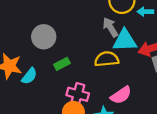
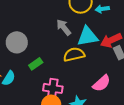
gray arrow: (110, 27) -> (64, 27), moved
pink semicircle: (121, 95) -> (102, 83), moved

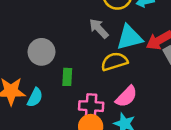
green rectangle: (36, 64) -> (67, 77), turned -48
pink semicircle: (102, 83) -> (126, 96), moved

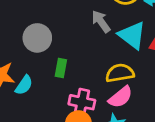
cyan triangle: (129, 37) -> (132, 35), turned 44
yellow semicircle: (114, 62) -> (120, 73), moved

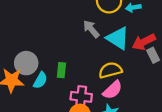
gray circle: (37, 38) -> (26, 63), moved
cyan semicircle: (24, 85) -> (40, 80), moved

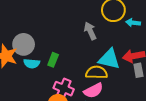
cyan triangle: (118, 38) -> (109, 59), moved, turned -35
cyan semicircle: (40, 80) -> (32, 63), turned 49

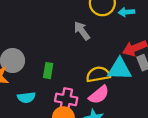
cyan triangle: (109, 59) -> (120, 69), moved
cyan semicircle: (32, 63) -> (26, 97), moved

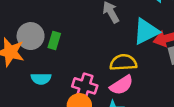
cyan triangle: (120, 69) -> (146, 31), moved, turned -35
green rectangle: (48, 71) -> (54, 40), moved

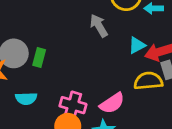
cyan triangle: (146, 31) -> (137, 45), size x0.6
yellow semicircle: (123, 62) -> (148, 81), moved

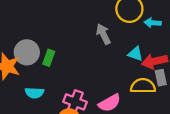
cyan triangle: (137, 45) -> (135, 54), turned 42

